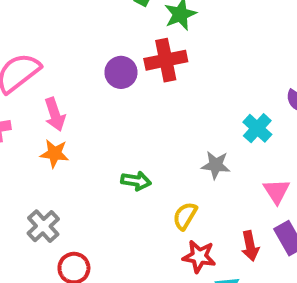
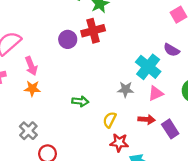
cyan cross: (257, 128) -> (148, 67), size x1.5
pink triangle: (277, 191) -> (156, 93), moved, turned 42
red arrow: (250, 246) -> (147, 119), moved, turned -70

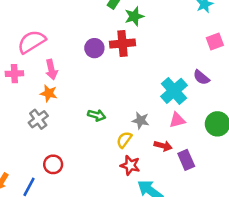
gray star: (125, 89) -> (141, 120), moved
gray cross: (28, 131) -> (38, 119), moved

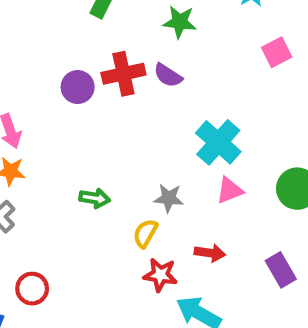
green star: (134, 16) -> (180, 22), moved, turned 30
purple semicircle: (201, 77) -> (168, 75), moved
red arrow: (163, 146) -> (210, 253), moved
purple rectangle: (186, 160) -> (281, 270), moved

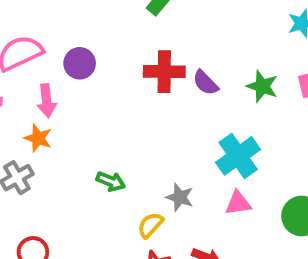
green star: (180, 22) -> (262, 86), moved
purple circle: (78, 87) -> (80, 63), moved

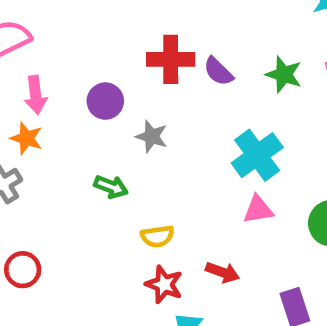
purple circle: (80, 63) -> (105, 101), moved
gray star: (180, 197) -> (152, 136), moved
yellow semicircle: (150, 225) -> (157, 236), turned -140

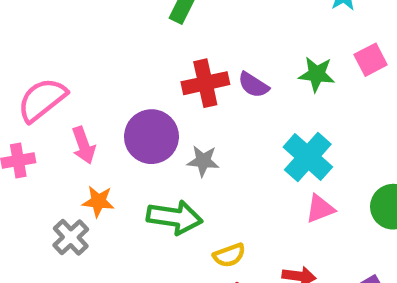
purple circle: (105, 101) -> (151, 137), size x1.5
orange star: (27, 138) -> (98, 201), moved
green arrow: (111, 187) -> (175, 217), size x1.6

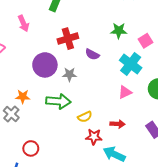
pink square: (371, 60) -> (145, 41), moved
purple semicircle: (253, 85) -> (92, 54), moved
pink arrow: (84, 145) -> (23, 23), moved
cyan cross: (308, 157) -> (131, 64), moved

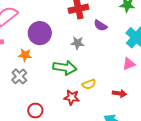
purple circle: (45, 65) -> (40, 33), moved
orange star: (23, 97) -> (25, 55), moved
red star: (94, 137) -> (72, 97), moved

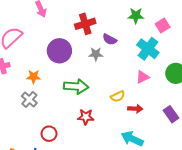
purple circle: (40, 33) -> (59, 51), moved
gray star: (77, 43) -> (96, 54), moved
yellow semicircle: (89, 84) -> (118, 96), moved

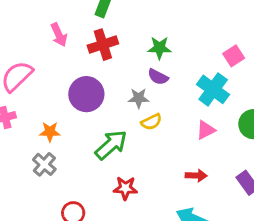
green star: (136, 16) -> (160, 48), moved
red cross: (85, 24) -> (103, 45), moved
green arrow: (76, 86) -> (111, 145), turned -45
yellow semicircle: (118, 96) -> (151, 122), moved

